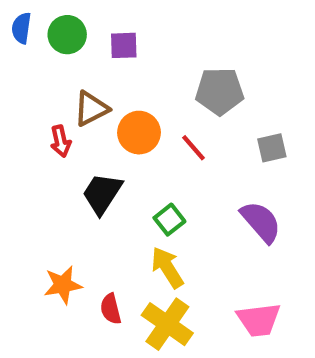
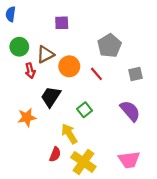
green circle: (67, 35) -> (19, 47), moved
gray pentagon: (220, 91) -> (109, 46), turned -30
yellow arrow: (167, 268) -> (69, 134), moved
orange star: (63, 285) -> (27, 117), moved
red semicircle: (111, 309) -> (55, 154), turned -144

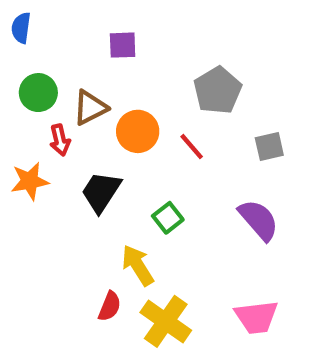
orange star: (27, 117) -> (30, 181), moved

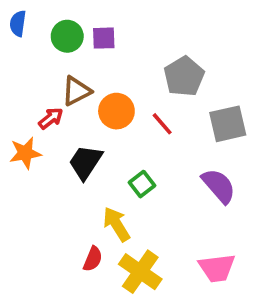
green circle: (38, 93) -> (67, 36), moved
red arrow: (60, 140) -> (51, 118), turned -115
gray square: (269, 147) -> (228, 124), size x1.5

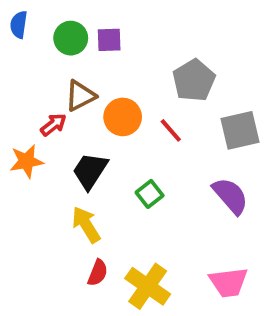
yellow arrow: (116, 224) -> (86, 225), moved

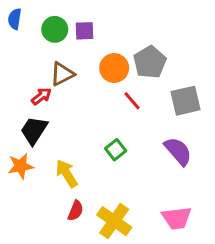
orange circle: (123, 117) -> (114, 68), moved
orange star: (26, 161) -> (21, 166), moved
black trapezoid: (90, 171) -> (34, 130), moved

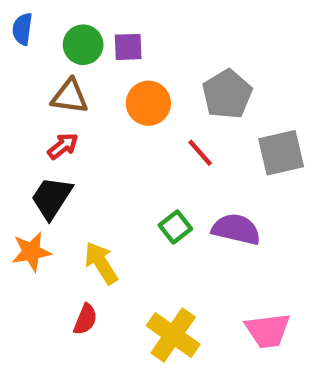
orange circle: (114, 68) -> (148, 103), moved
brown triangle: (62, 74) -> (70, 96), moved, turned 35
purple semicircle: (178, 151) -> (236, 229), moved, turned -36
red semicircle: (76, 211) -> (85, 319), moved

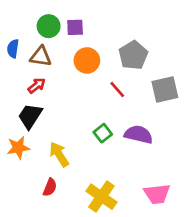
blue semicircle: (22, 29) -> (13, 49), moved

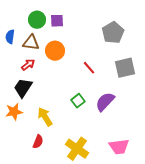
gray pentagon: (133, 55) -> (113, 33), moved
orange circle: (87, 60) -> (55, 51), moved
purple semicircle: (138, 134) -> (105, 102), turned -60

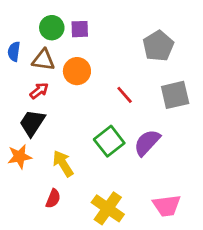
green square: (78, 101) -> (109, 141), size x1.5

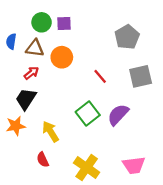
red semicircle: (53, 199) -> (43, 160), turned 133

